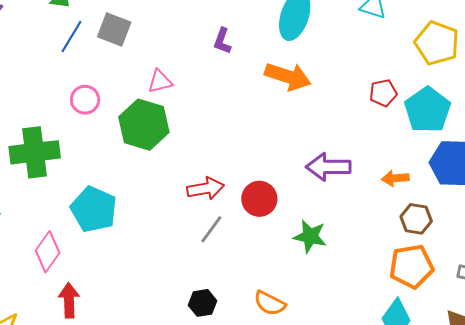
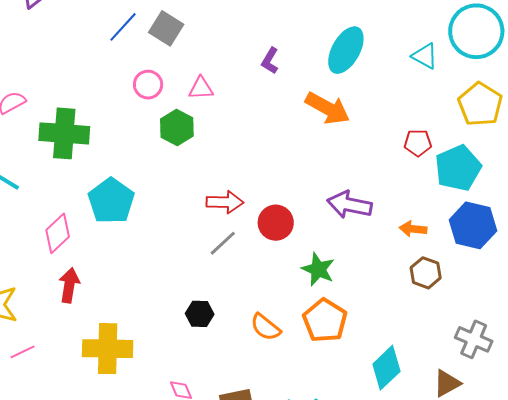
pink circle: (85, 100) -> (148, 85), moved
green hexagon: (144, 125) -> (177, 128), size x0.7
orange pentagon: (411, 266) -> (325, 321), moved, turned 30

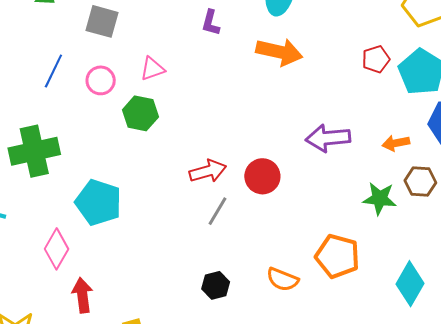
blue line: (123, 27) -> (53, 71), moved
green star: (318, 269) -> (380, 198), moved

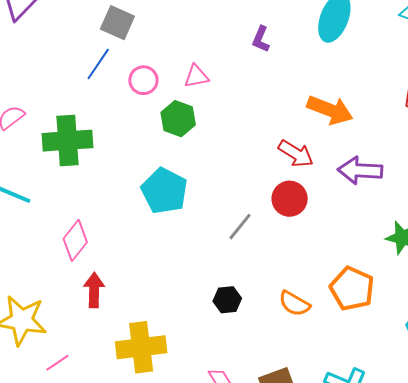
gray square: (102, 21) -> (117, 23), moved
orange arrow: (279, 52) -> (330, 110), moved
red arrow: (208, 171) -> (296, 154), moved, turned 39
cyan pentagon: (98, 202) -> (164, 191), moved

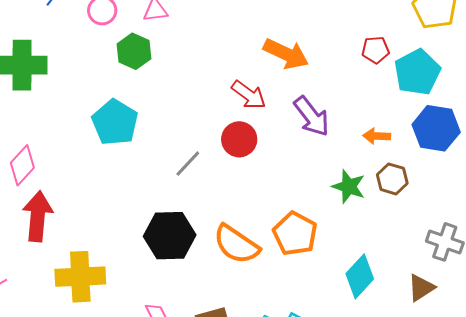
purple arrow: (360, 170) -> (312, 116), turned -135
red arrow: (94, 290) -> (38, 216), size x1.4
black hexagon: (227, 300) -> (170, 236), size x1.8
orange semicircle: (294, 304) -> (236, 244), size x1.5

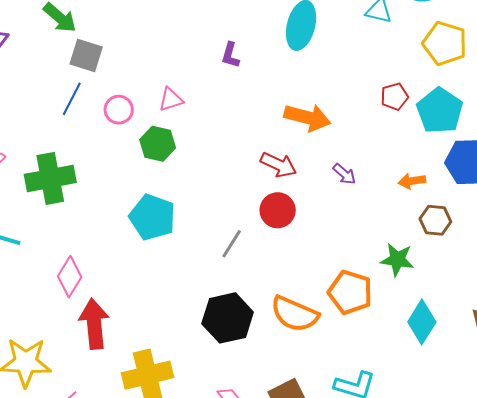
purple arrow: (312, 116) -> (344, 174), size x0.6
green star: (349, 187) -> (397, 260), moved

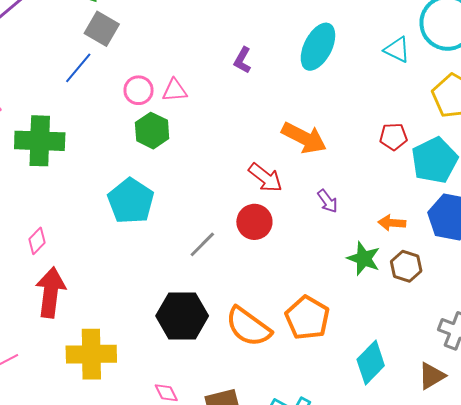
pink circle: (119, 110) -> (139, 90), moved
green star: (397, 260) -> (364, 259), moved
pink diamond: (70, 277) -> (37, 241), size x0.7

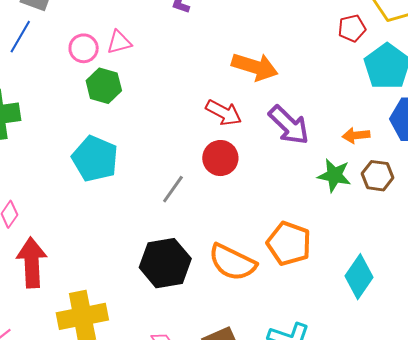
red pentagon: (393, 137) -> (352, 28), moved
purple arrow: (328, 201) -> (289, 125), size x1.8

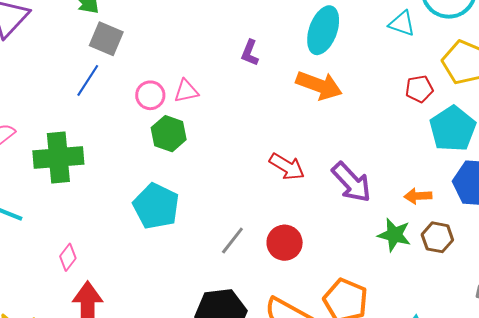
orange arrow: (255, 67) -> (319, 85), moved
red circle: (220, 158) -> (285, 243), moved

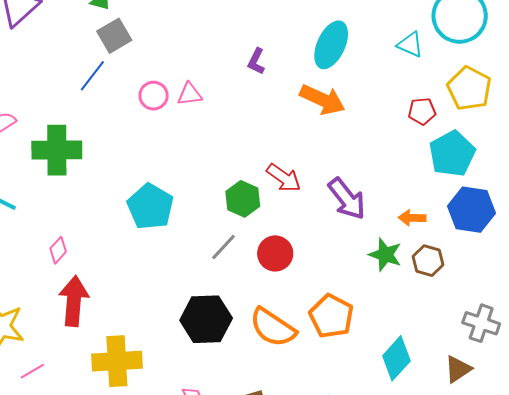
gray square: (106, 39) -> (114, 36), turned 32
green hexagon: (169, 134) -> (243, 199), moved

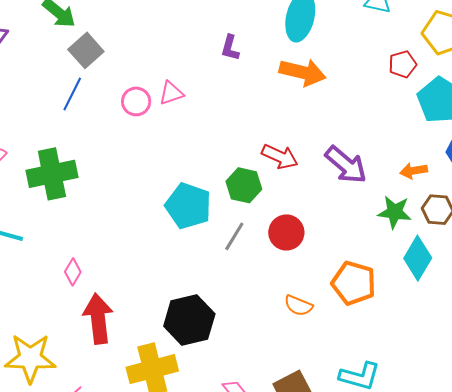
cyan pentagon: (150, 207) -> (188, 206), moved
black hexagon: (206, 319) -> (189, 320), moved
orange semicircle: (273, 327) -> (298, 306), size x0.6
cyan diamond: (396, 358) -> (418, 258), moved

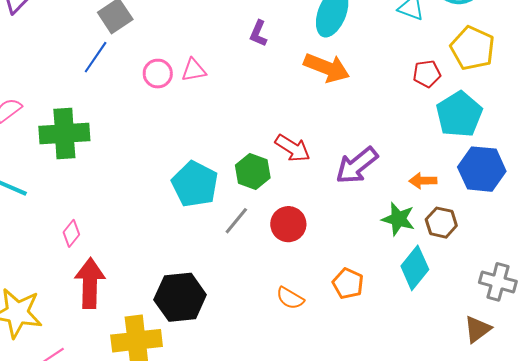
purple arrow: (346, 165) -> (357, 165), turned 93
orange pentagon: (354, 283) -> (348, 284), size x0.7

